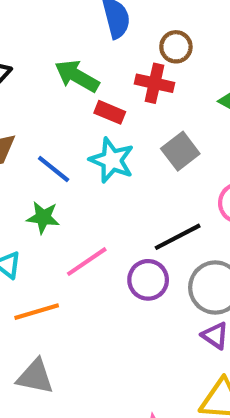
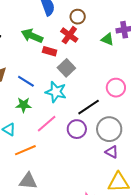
red cross: (154, 83) -> (69, 35), turned 30
gray square: (180, 151) -> (66, 68), moved
cyan star: (112, 160) -> (56, 92), moved

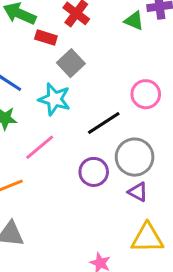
purple circle: (77, 129) -> (94, 172), moved

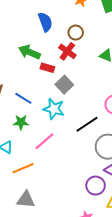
purple circle: (94, 172) -> (96, 186), moved

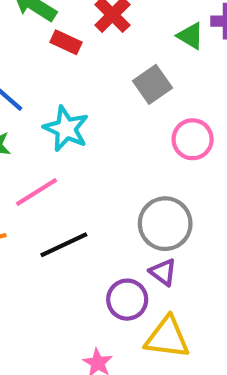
gray square: (64, 85) -> (153, 84), moved
black line: (87, 124) -> (64, 245), moved

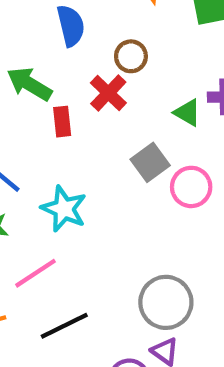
red rectangle: (66, 42) -> (62, 122), turned 60
pink circle: (193, 139) -> (191, 187), moved

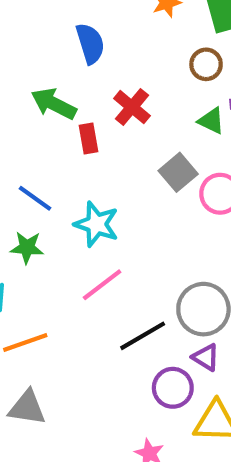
brown circle: (131, 56) -> (206, 64), moved
pink line: (36, 273) -> (102, 285), moved
black line: (64, 326) -> (143, 336), moved

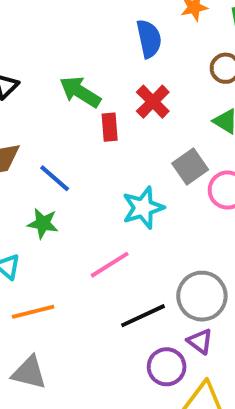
blue semicircle: (90, 43) -> (149, 39), moved
cyan star: (96, 224) -> (143, 208), moved, turned 30

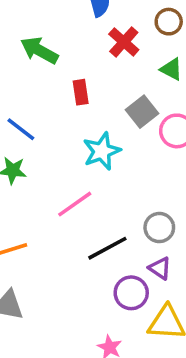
red cross: (153, 102) -> (124, 42), moved
red rectangle: (110, 127) -> (81, 92), moved
gray circle: (202, 296) -> (159, 228), size x0.7

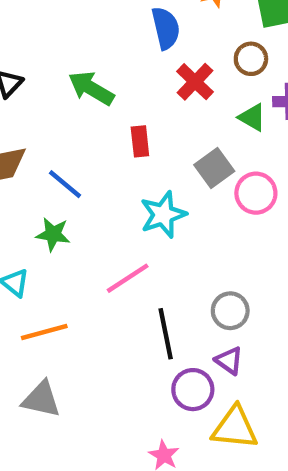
black line: (107, 248) -> (166, 334), turned -75

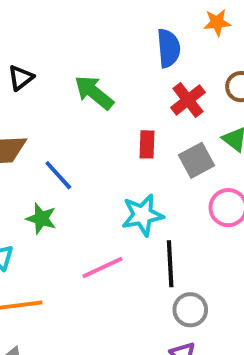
red rectangle: (140, 141) -> (147, 144), moved
gray square: (214, 168) -> (196, 160), moved
black line: (166, 334) -> (170, 264), moved

